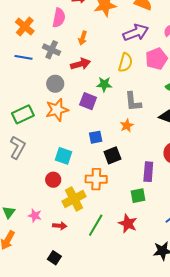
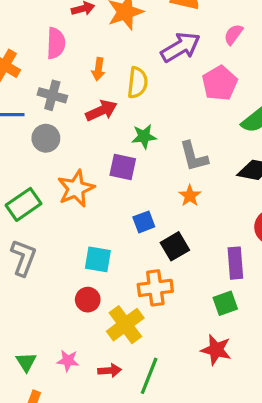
yellow semicircle: (125, 62) -> (137, 83), moved
gray circle: (55, 84) -> (46, 138), moved
green line: (96, 225) -> (149, 376), moved

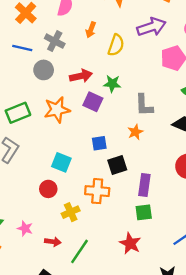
red arrow: (101, 111) -> (81, 76), moved
purple rectangle: (235, 263) -> (144, 185), moved
yellow cross: (125, 325) -> (71, 212), size x0.7

